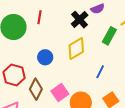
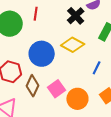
yellow diamond: (76, 49) -> (73, 45), turned 60
blue circle: (45, 57) -> (42, 54), size x1.6

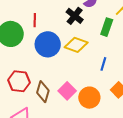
blue circle: (42, 54) -> (48, 44), moved

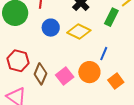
blue circle: (48, 44) -> (51, 28), size x0.7
orange circle: (89, 98) -> (89, 72), moved

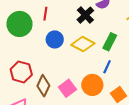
green rectangle: (111, 17) -> (110, 42), moved

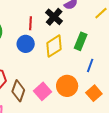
red line: (45, 14) -> (31, 23), moved
yellow diamond: (83, 44) -> (54, 46), turned -55
blue line: (107, 67) -> (90, 65), moved

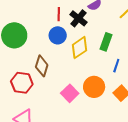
red line: (31, 23) -> (59, 14), moved
blue circle: (26, 44) -> (58, 35), moved
brown diamond: (18, 91) -> (42, 66), moved

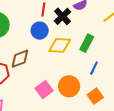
yellow diamond: (80, 48) -> (60, 45), turned 30
brown diamond: (42, 66) -> (20, 59), turned 45

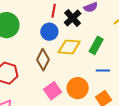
brown diamond: (20, 59) -> (43, 60), moved, turned -45
blue line: (94, 68) -> (103, 70), turned 64

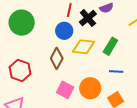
pink square: (53, 91) -> (65, 90), turned -30

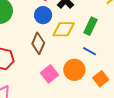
blue line: (116, 72) -> (90, 51), moved, turned 32
pink square: (65, 90) -> (49, 74), turned 30

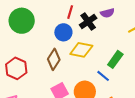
green rectangle: (91, 26) -> (115, 59), moved

